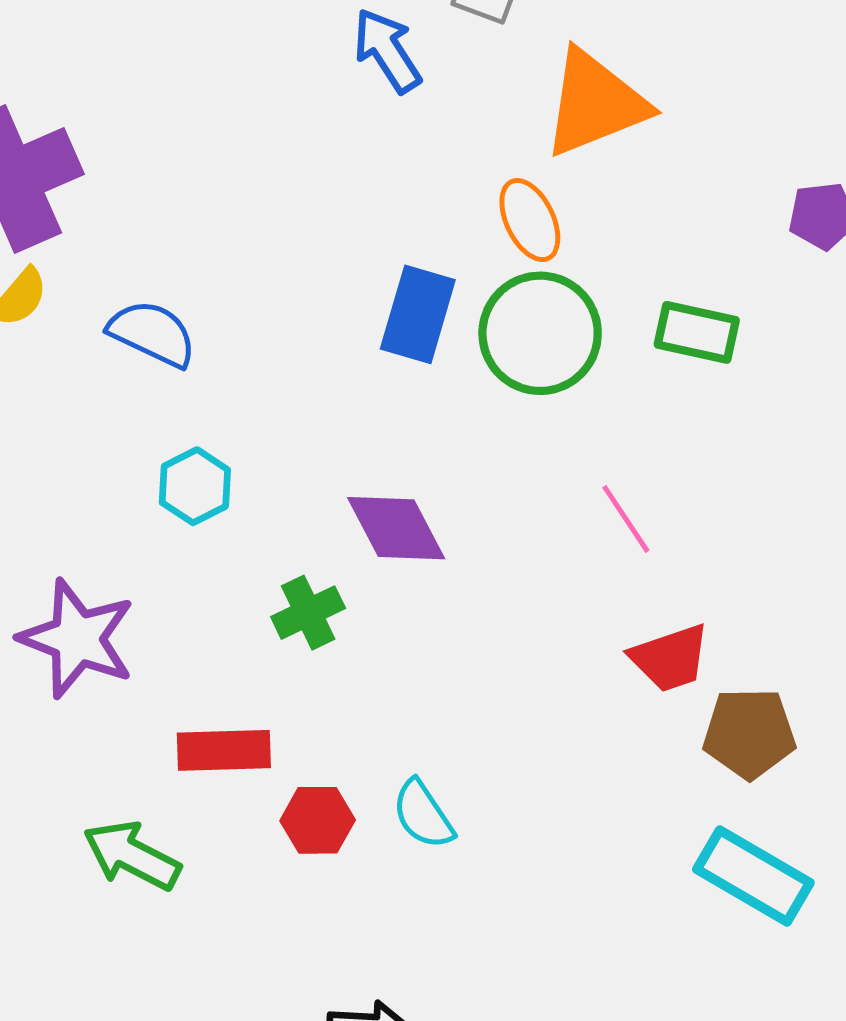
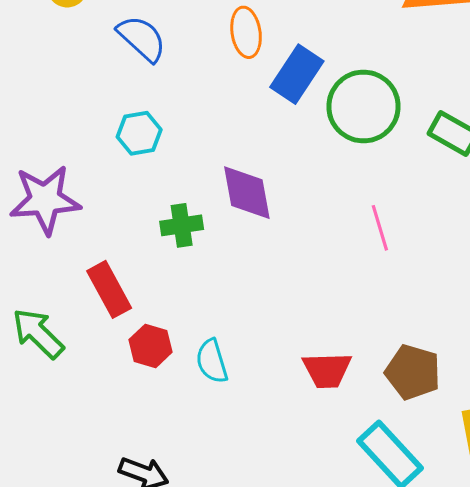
orange ellipse: (530, 220) -> (246, 32), moved
purple star: (77, 639) -> (45, 200), turned 30
red trapezoid: (670, 658) -> (327, 370), moved
red rectangle: (224, 750) -> (109, 289), turned 46

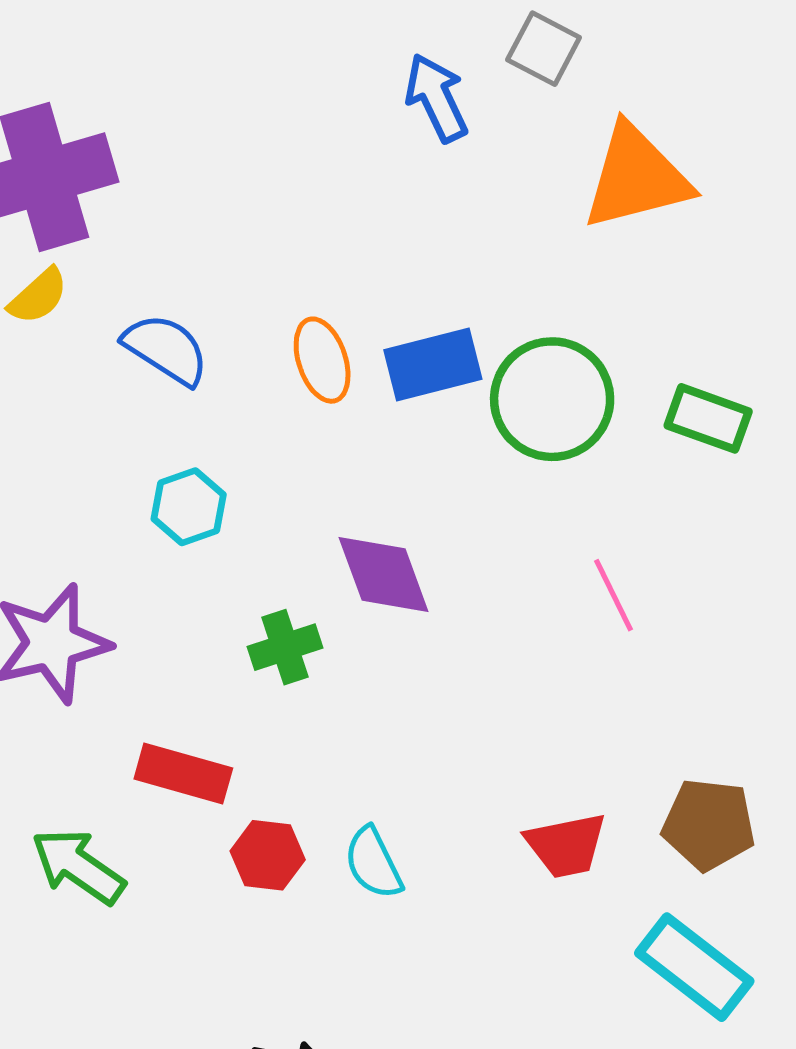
orange ellipse: (246, 32) -> (322, 360), moved
blue rectangle: (297, 74) -> (433, 365), turned 52
red rectangle: (109, 289) -> (183, 773), turned -36

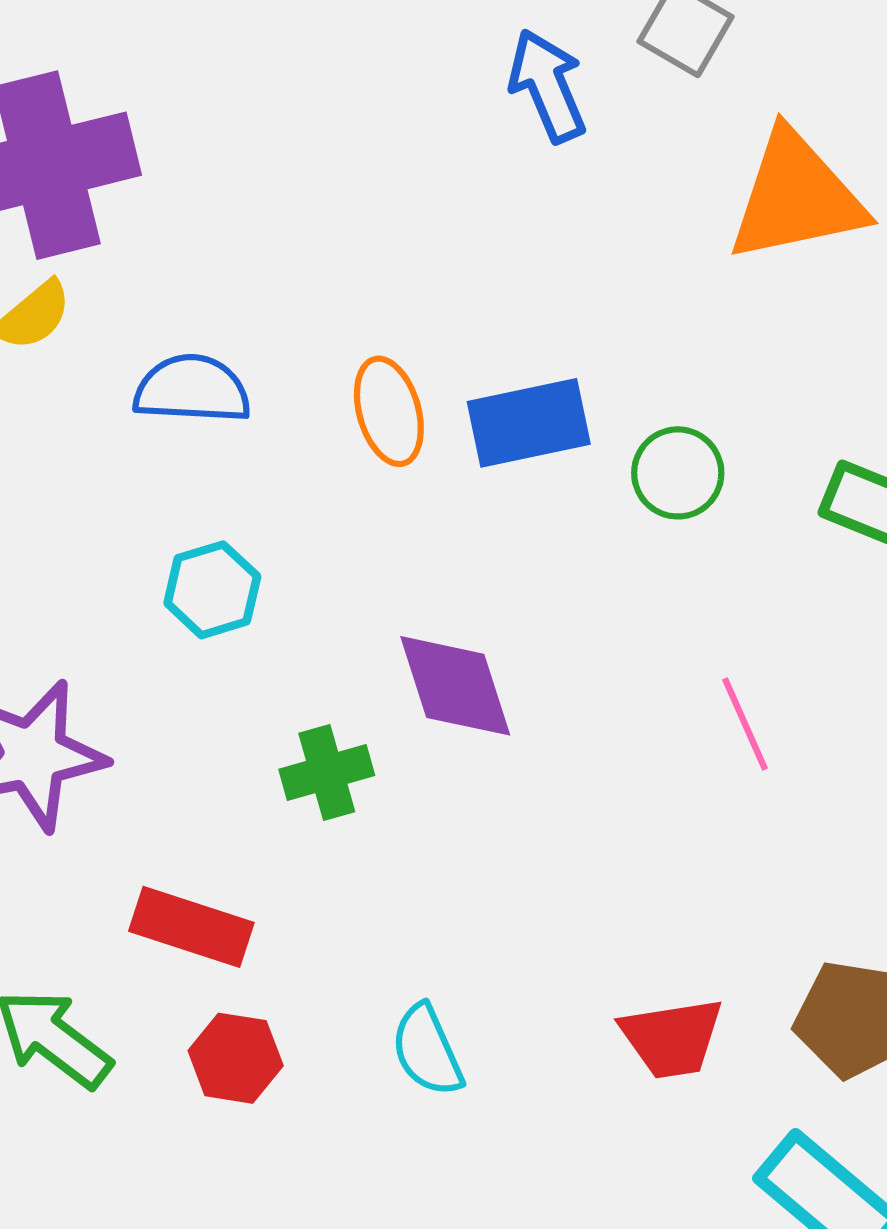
blue semicircle: (166, 349) -> (192, 389), turned -32
green circle: (552, 399) -> (678, 473), size x0.6
red hexagon: (268, 855) -> (236, 1058), moved

